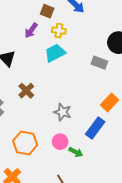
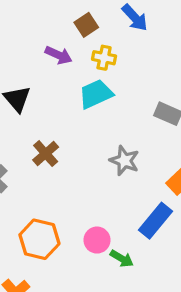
brown square: (47, 11) -> (86, 25), turned 32
purple arrow: (31, 30) -> (59, 55), turned -105
gray star: (63, 112) -> (124, 161), moved

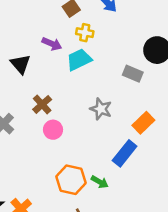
purple arrow: (59, 55) -> (52, 44), moved
orange hexagon: (39, 239) -> (71, 180), moved
pink circle: (97, 240) -> (53, 130), moved

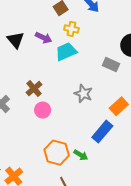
black triangle: (20, 64) -> (15, 40), moved

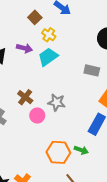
yellow cross: (71, 29) -> (49, 35), turned 32
gray rectangle: (111, 65) -> (92, 70), moved
gray star: (83, 94) -> (57, 102), moved

